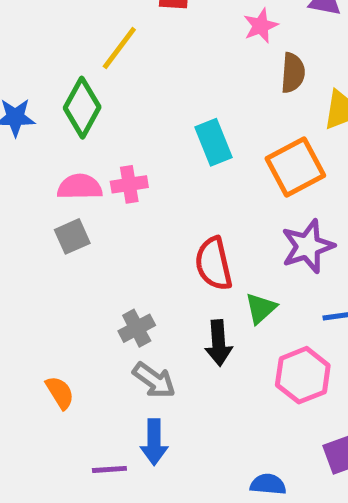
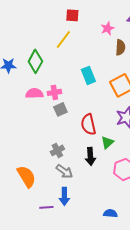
yellow line: (119, 48) -> (63, 39), moved
gray square: (72, 236) -> (60, 109), moved
orange semicircle: (60, 393) -> (26, 176), size x1.6

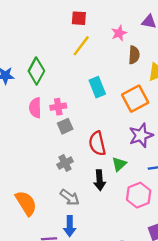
yellow line: (63, 39) -> (81, 46), moved
pink semicircle: (34, 93) -> (35, 108), turned -90
gray cross: (57, 150) -> (65, 163), moved

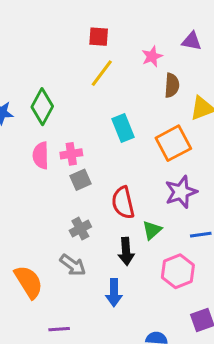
gray arrow: (70, 197) -> (73, 265), moved
blue arrow: (70, 226) -> (114, 293), moved

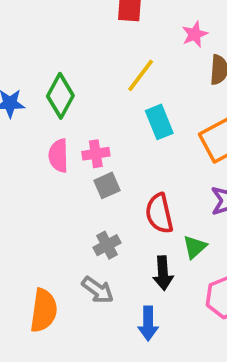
yellow line: (102, 73) -> (141, 75), moved
orange semicircle: (29, 282) -> (44, 310), turned 40

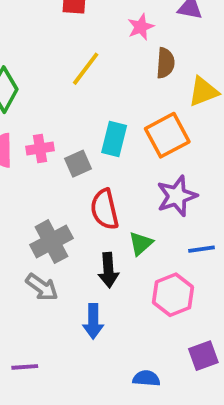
cyan rectangle: (159, 122) -> (114, 139), moved, turned 36
gray square: (107, 185) -> (78, 164), moved
gray cross: (107, 245) -> (51, 242), size x1.5

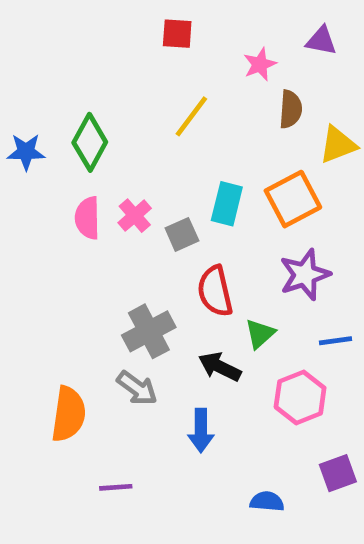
pink cross: (40, 148) -> (135, 216), turned -32
black arrow: (108, 270) -> (220, 367), turned 120

